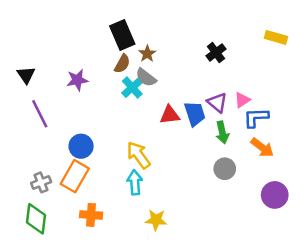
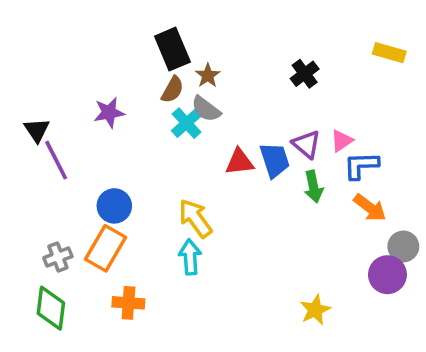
black triangle: (26, 75) -> (37, 130), moved
gray circle: (225, 169) -> (403, 246), moved
yellow star: (156, 220) -> (315, 310), moved, turned -30

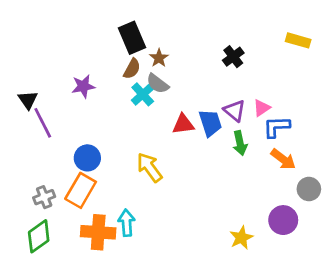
cyan arrow: (190, 257) -> (127, 223), moved
purple circle: (387, 275) -> (283, 220), moved
orange cross: (128, 303) -> (98, 232), size x1.4
green diamond: (51, 308) -> (39, 236), turned 48

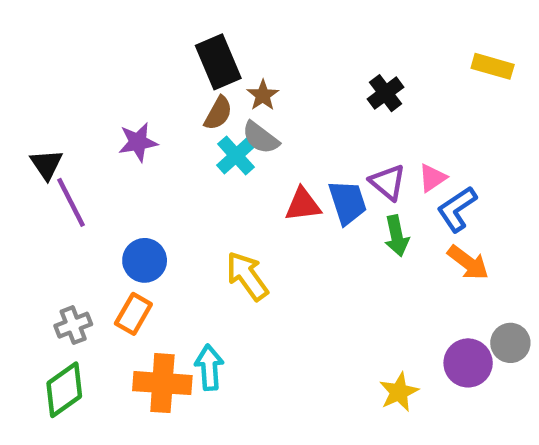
blue L-shape: (276, 127) -> (457, 209), turned -32
gray circle: (309, 189) -> (510, 343), moved
orange rectangle: (81, 190) -> (133, 314), size x0.7

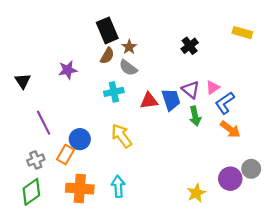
cyan cross: (236, 156) -> (114, 92), moved, turned 30
purple line: (71, 202) -> (44, 123), moved
blue circle: (145, 260) -> (80, 139), moved
cyan arrow: (209, 367) -> (118, 186), moved

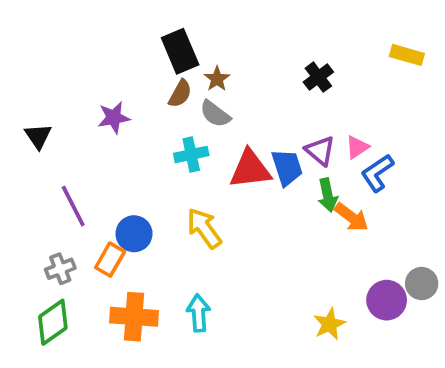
red triangle: (149, 101) -> (250, 169), size x1.4
orange arrow: (230, 129) -> (352, 217), moved

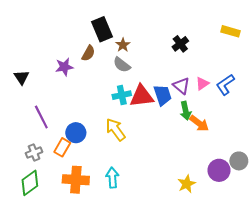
brown semicircle: (180, 94) -> (88, 53), moved
cyan cross: (191, 154) -> (122, 95), moved
blue L-shape: (377, 173) -> (225, 85), moved

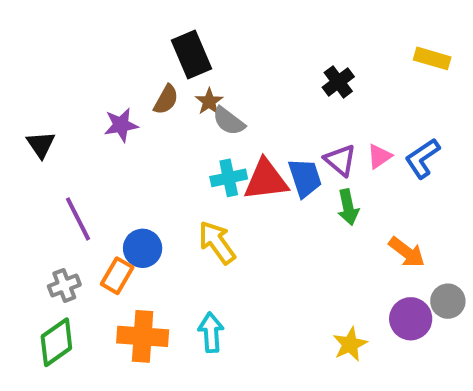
brown star: (123, 45) -> (209, 102), moved
orange arrow: (199, 123) -> (407, 252), moved

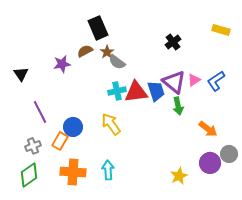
brown semicircle: (166, 100) -> (85, 51), turned -147
purple triangle: (340, 160) -> (174, 82), size x1.4

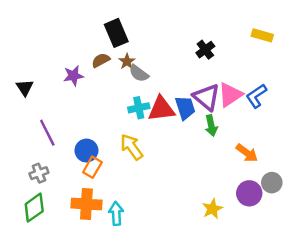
pink triangle: (194, 80) -> (230, 95), size x1.6
orange rectangle: (60, 141) -> (92, 167), moved
cyan arrow: (108, 170) -> (116, 214), moved

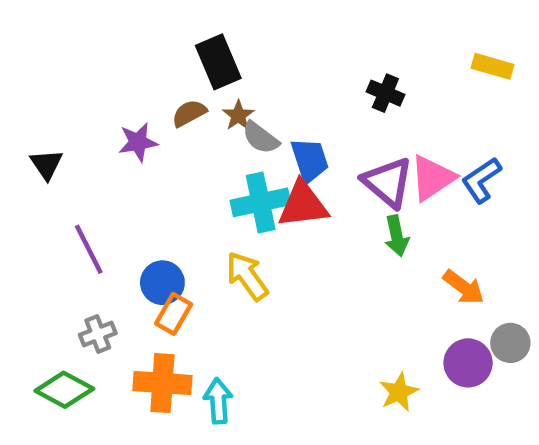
black cross: (205, 50) -> (385, 93), turned -30
cyan cross: (139, 108) -> (261, 202), size x1.4
blue trapezoid: (185, 108) -> (310, 160), moved
gray cross: (39, 173) -> (98, 334), moved
green diamond: (34, 208) -> (64, 390), turned 64

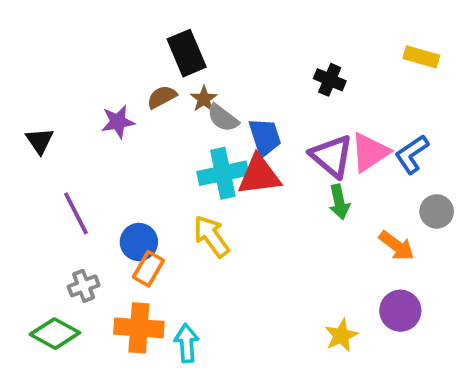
gray circle: (510, 343) -> (437, 211), moved

